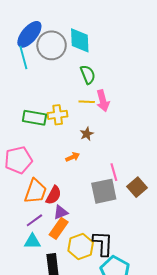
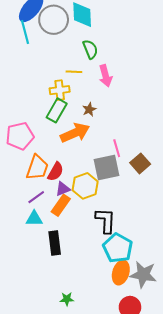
yellow line: (87, 102) -> (74, 72), moved
green rectangle: (34, 118) -> (57, 110), moved, turned -70
orange arrow: (73, 157) -> (75, 133), size x2.0
yellow hexagon: (81, 246) -> (85, 186), moved

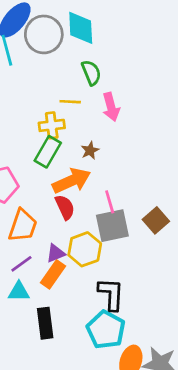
pink line: (117, 148) -> (110, 202), moved
red semicircle: (56, 172) -> (65, 207), moved, turned -54
cyan pentagon: (118, 248) -> (106, 330), moved

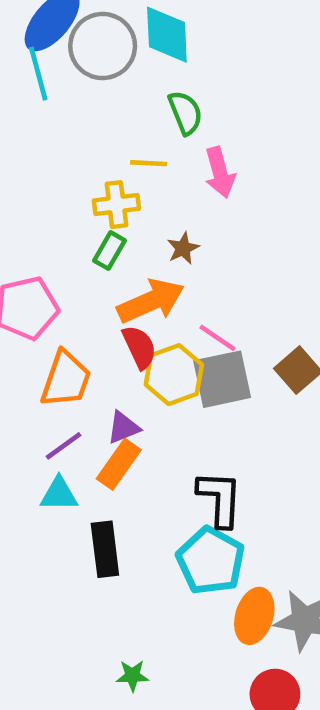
green rectangle: (48, 152) -> (110, 251), size x0.7
pink line: (110, 202) -> (218, 338), turned -40
yellow hexagon: (85, 249) -> (174, 375), moved

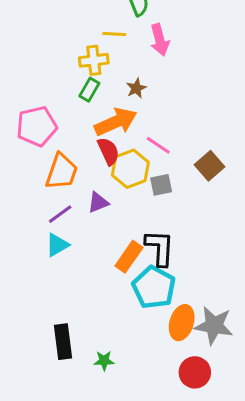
gray square: (222, 379) -> (161, 185), moved, size x0.6
orange rectangle: (119, 464) -> (129, 257), moved
cyan triangle: (59, 494) -> (57, 245), turned -30
black rectangle: (105, 549) -> (63, 342), moved

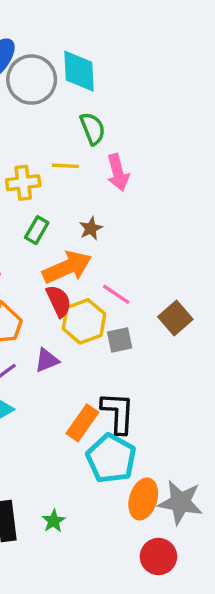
yellow cross: (94, 60) -> (23, 183), moved
green star: (104, 361) -> (54, 521), moved, turned -30

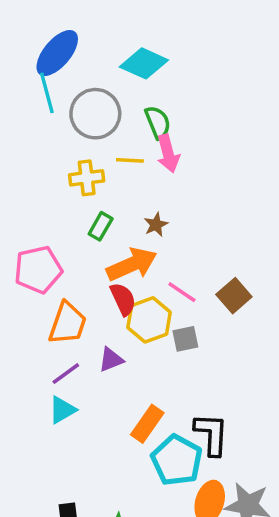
cyan diamond: (79, 71) -> (144, 63), turned -63
gray circle: (32, 80) -> (95, 114), moved
pink arrow: (118, 173) -> (168, 154), moved
brown square: (175, 318) -> (234, 296), moved
black L-shape: (118, 413) -> (211, 434), moved

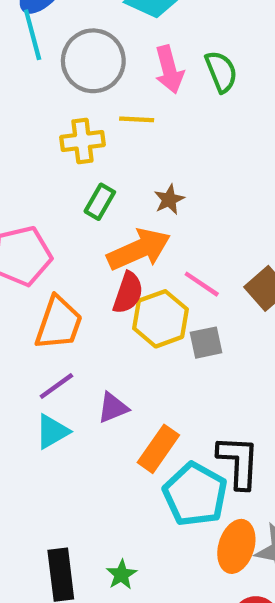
green semicircle: (158, 122) -> (221, 72), moved
pink arrow: (168, 154) -> (169, 69), moved
red semicircle: (123, 299) -> (128, 293), turned 44
purple triangle: (111, 360) -> (113, 408), moved

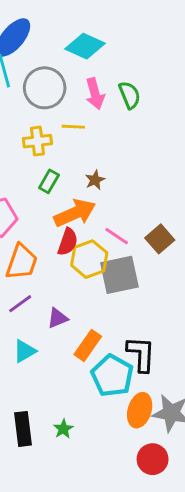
gray square: (206, 343) -> (119, 275), size x1.8
cyan triangle: (52, 432) -> (24, 351), moved

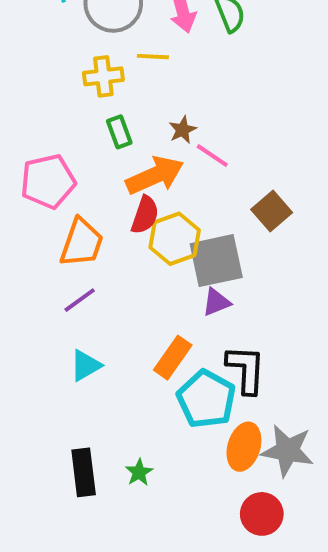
green rectangle: (49, 181) -> (119, 132), turned -50
pink line: (117, 236) -> (212, 156), moved
purple triangle: (58, 318) -> (216, 302), moved

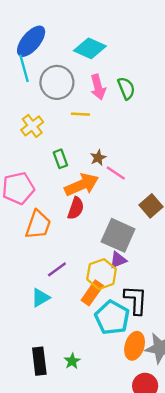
yellow cross: (103, 76) -> (32, 126), moved, turned -30
yellow hexagon: (175, 239) -> (102, 274), moved
gray square: (216, 261) -> (118, 235), turned 36
purple line: (80, 300) -> (57, 269), moved

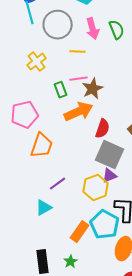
brown star: (98, 158) -> (93, 89), size x1.5
pink line: (116, 173) -> (79, 79), moved, turned -42
red semicircle: (76, 208) -> (103, 129), moved
orange rectangle: (92, 293) -> (80, 232), moved

